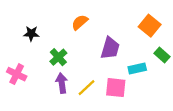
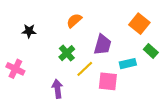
green cross: (58, 57) -> (67, 53), moved
purple arrow: (62, 83) -> (57, 89), moved
yellow line: (86, 88) -> (85, 69), moved

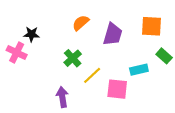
orange square: (139, 24) -> (151, 26), turned -36
purple trapezoid: (103, 45) -> (113, 34), moved
pink cross: (15, 69) -> (17, 53), moved

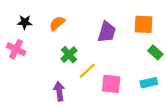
orange semicircle: (81, 23) -> (57, 23), moved
black star: (32, 34) -> (25, 22), moved
cyan rectangle: (139, 70) -> (149, 83), moved

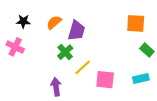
purple trapezoid: (107, 32) -> (76, 31), moved

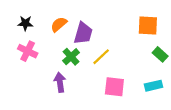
pink cross: (15, 47) -> (28, 51), moved
yellow line: (83, 67) -> (101, 57), moved
purple arrow: (56, 87) -> (60, 82), moved

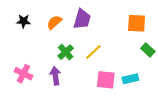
purple trapezoid: (83, 33) -> (82, 19), moved
pink cross: (28, 51) -> (23, 74), moved
cyan rectangle: (153, 86) -> (130, 79), moved

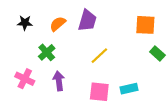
green cross: (66, 52) -> (47, 52), moved
cyan rectangle: (130, 79) -> (129, 89), moved
pink square: (106, 80) -> (99, 92), moved

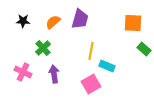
yellow line: (99, 56) -> (91, 51), turned -36
cyan rectangle: (129, 89) -> (107, 66), moved, turned 35
pink square: (99, 92) -> (91, 84), turned -36

